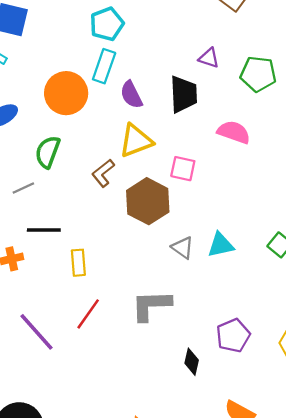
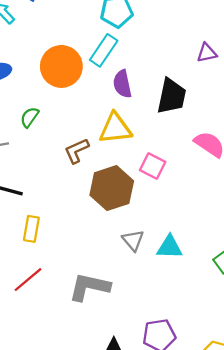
purple triangle: (209, 58) -> (207, 53), moved, turned -45
green semicircle: (48, 152) -> (30, 117), size x0.7

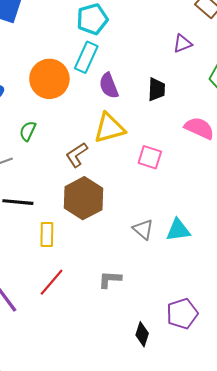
black trapezoid: (172, 96) -> (157, 89), size x0.7
brown hexagon: (112, 188) -> (84, 198), moved
gray L-shape: (89, 287) -> (110, 279), size x0.6

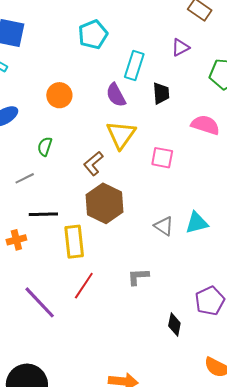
cyan rectangle: (86, 57) -> (134, 65), moved
orange circle: (49, 79) -> (59, 95), size x0.7
yellow triangle: (109, 128) -> (121, 135), turned -32
yellow rectangle: (47, 235) -> (74, 242), size x1.4

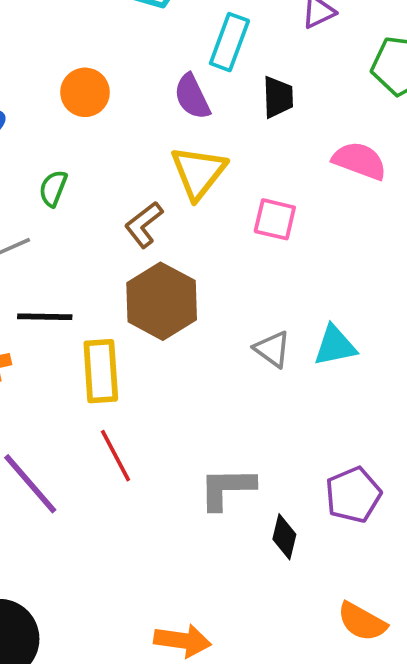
gray L-shape: (138, 277) -> (227, 488), moved, size x1.4
red line: (84, 286) -> (116, 456), turned -64

